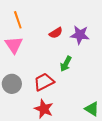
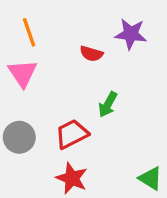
red semicircle: (56, 33) -> (91, 54), turned 48
purple star: (80, 35) -> (131, 34), moved

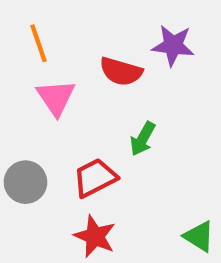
red semicircle: (91, 54) -> (121, 71), size x1.4
pink triangle: (23, 73) -> (56, 97), moved

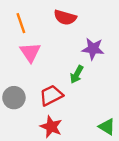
purple star: (173, 45) -> (93, 49), moved
red semicircle: (121, 71) -> (65, 17), moved

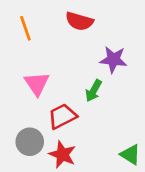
pink triangle: (30, 52) -> (37, 84), moved
gray circle: (14, 98) -> (30, 142), moved

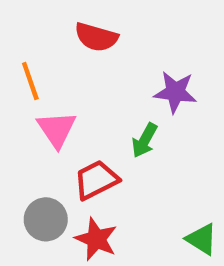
red semicircle: (79, 21) -> (96, 37), moved
orange line: (25, 28) -> (30, 81), moved

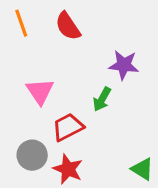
red semicircle: (96, 37) -> (68, 26), turned 40
orange line: (30, 81) -> (21, 23), moved

